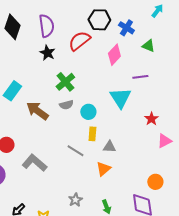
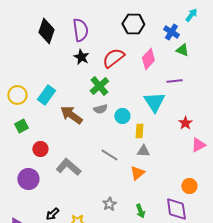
blue cross: (126, 28) -> (171, 32), moved
red semicircle: (79, 41) -> (113, 58), moved
yellow rectangle: (92, 134) -> (139, 131), moved

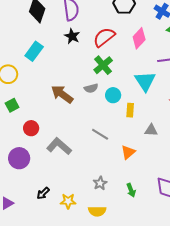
green cross: (99, 86) -> (103, 65), moved
cyan rectangle: (46, 95) -> (34, 51), moved
gray triangle: (143, 151) -> (151, 130), moved

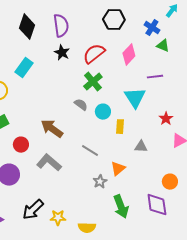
gray semicircle: (91, 88) -> (81, 105), turned -128
brown arrow: (62, 94) -> (52, 129), moved
gray star: (100, 183) -> (100, 182), moved
green arrow: (131, 190) -> (121, 207), size x1.6
black arrow: (43, 193) -> (33, 210), size x1.6

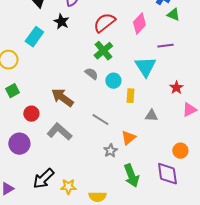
black star: (62, 53) -> (61, 22), moved

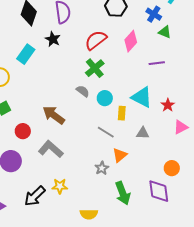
cyan triangle: (145, 67) -> (142, 97), moved, turned -30
gray line: (100, 120) -> (106, 132), moved
yellow star: (68, 187) -> (60, 186), moved

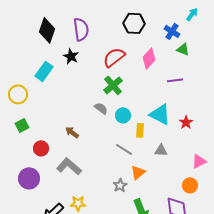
brown arrow: (54, 115) -> (72, 132), size x0.6
pink triangle: (181, 127) -> (199, 161), moved

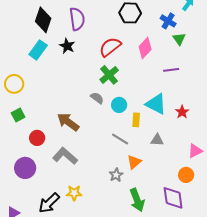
green triangle: (183, 49) -> (179, 39), turned 32
cyan rectangle: (44, 71) -> (38, 50), moved
brown arrow: (72, 132) -> (68, 122), size x1.6

